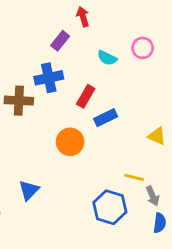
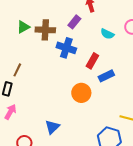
blue cross: (49, 78) -> (66, 48), turned 30
brown cross: (19, 101) -> (45, 30), moved

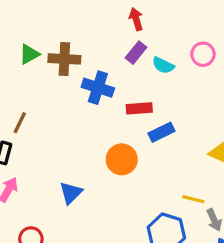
purple rectangle: (74, 22) -> (136, 53), moved
red rectangle: (92, 61) -> (139, 108), turned 56
blue triangle: (52, 127) -> (71, 193), moved

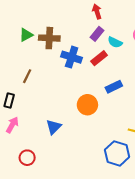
red rectangle: (139, 108) -> (99, 58), moved, turned -35
brown line: (20, 123) -> (27, 76), moved

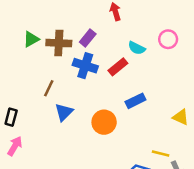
purple rectangle: (97, 34) -> (88, 38), moved
brown line: (27, 76) -> (49, 88), moved
blue triangle: (54, 127) -> (64, 112), moved

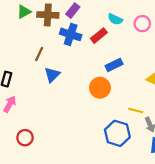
pink circle: (168, 39) -> (142, 24), moved
orange circle: (104, 122) -> (100, 88), moved

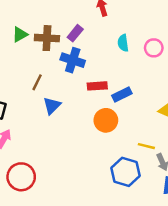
cyan semicircle: (115, 19) -> (123, 43), turned 56
red rectangle: (99, 36) -> (97, 86), moved, turned 35
red circle: (25, 138) -> (21, 177), size x1.5

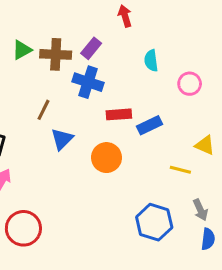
pink circle: (154, 48) -> (190, 84), moved
orange circle: (106, 120) -> (106, 158), moved
yellow line: (146, 146) -> (180, 170), moved

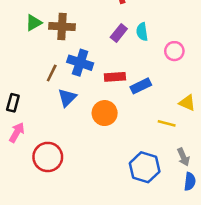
purple rectangle: (91, 48) -> (119, 33), moved
blue cross: (88, 82) -> (80, 63), moved
red circle: (23, 228) -> (48, 157), moved

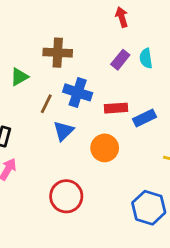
green triangle: (34, 23) -> (19, 77), moved
red circle: (48, 157) -> (66, 196), moved

